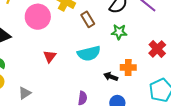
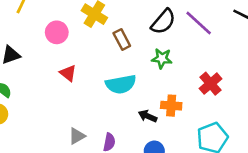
pink circle: (38, 17) -> (57, 32), size x0.7
red triangle: (50, 56) -> (68, 73), moved, turned -32
gray triangle: (25, 93) -> (77, 136), moved

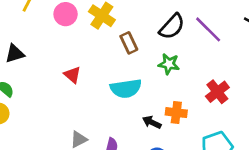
pink circle: (57, 32) -> (66, 14), moved

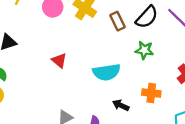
brown rectangle: (129, 43) -> (118, 21), moved
black arrow: (152, 122) -> (121, 105), moved

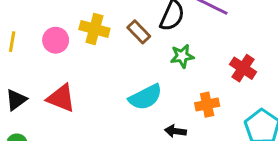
red triangle: (59, 60) -> (61, 98), moved, size x1.5

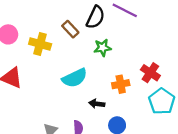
yellow cross: (94, 29) -> (40, 44), moved
red cross: (243, 68) -> (150, 73), moved

